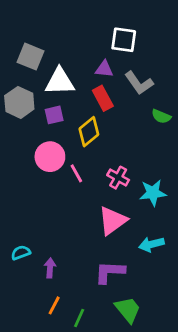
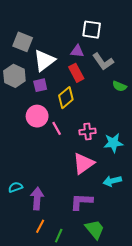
white triangle: (60, 82) -> (44, 60), turned -35
pink cross: (118, 178) -> (88, 132), turned -35
purple arrow: (50, 268) -> (37, 199), size x1.5

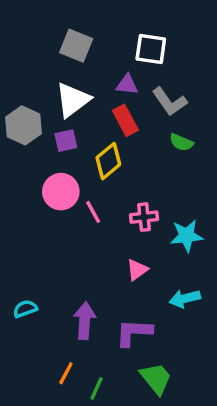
gray square: (23, 42) -> (76, 46), moved
green semicircle: (119, 86) -> (181, 142), moved
pink triangle: (83, 163) -> (137, 270), size x0.6
purple arrow: (37, 199) -> (85, 321), moved

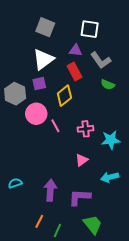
gray hexagon: (23, 125) -> (15, 94), moved

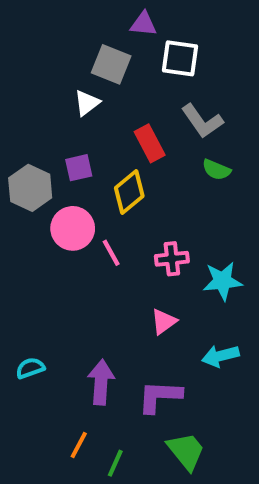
gray square: (45, 27) -> (111, 64), moved
purple triangle: (75, 50) -> (144, 24), moved
white triangle: (43, 59) -> (87, 103), moved, size x0.6

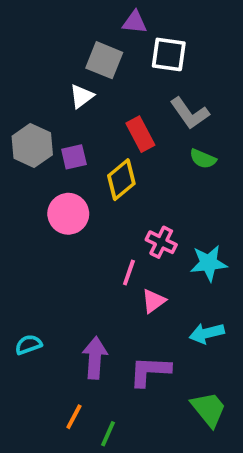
gray hexagon: (30, 188) -> (32, 145), moved
pink line: (111, 253) -> (129, 273), moved, turned 48
pink cross: (172, 259) -> (161, 242), turned 32
green trapezoid: (186, 451) -> (209, 409), moved

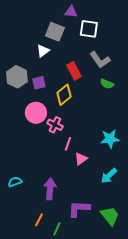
pink cross: (161, 242) -> (55, 125), moved
cyan arrow: (207, 333) -> (109, 176), turned -30
purple L-shape: (150, 371) -> (79, 209), moved

